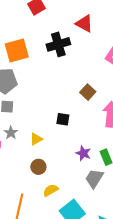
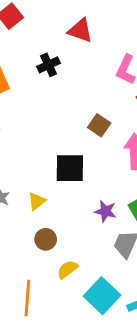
black cross: (58, 44) -> (49, 65), size x0.7
black square: (63, 119) -> (70, 168), size x1.6

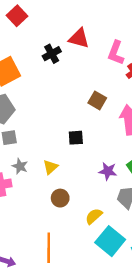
red triangle: (80, 30) -> (79, 38), moved
black square: (70, 168) -> (76, 138), size x0.6
yellow semicircle: (67, 269) -> (94, 216), moved

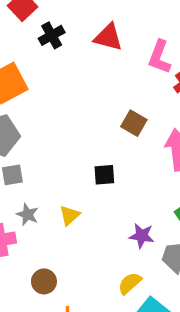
black cross: (52, 54) -> (52, 35), moved
purple star: (108, 171) -> (142, 236), moved
brown circle: (60, 198) -> (44, 281), moved

